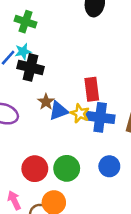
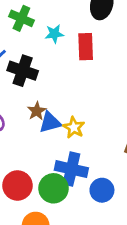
cyan star: (23, 51) -> (54, 34), moved
red rectangle: (92, 89) -> (86, 47), moved
blue cross: (100, 117) -> (71, 169), moved

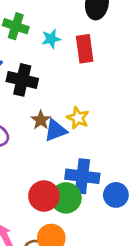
yellow star: (74, 127) -> (78, 118), moved
red circle: (17, 186) -> (44, 196), moved

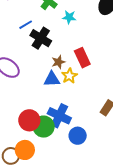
red rectangle: (85, 49) -> (82, 58), moved, turned -36
brown star: (41, 120) -> (58, 62), moved

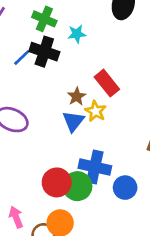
black cross: (41, 38) -> (44, 52), moved
blue triangle: (52, 79) -> (73, 121), turned -36

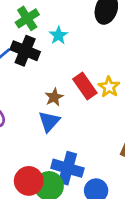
green cross: (44, 19) -> (27, 18), turned 30
cyan star: (77, 34) -> (58, 35), turned -30
yellow star: (96, 111) -> (109, 87), moved

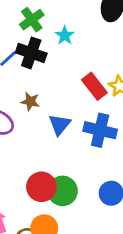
brown star: (54, 97) -> (30, 102), moved, turned -30
blue cross: (67, 168) -> (100, 130), moved

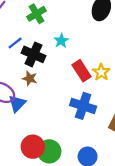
cyan star: (65, 35) -> (61, 41), moved
black cross: (31, 53) -> (33, 54), moved
blue triangle: (59, 125) -> (17, 104), moved

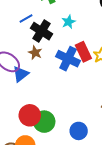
blue cross: (83, 106) -> (68, 59), moved

